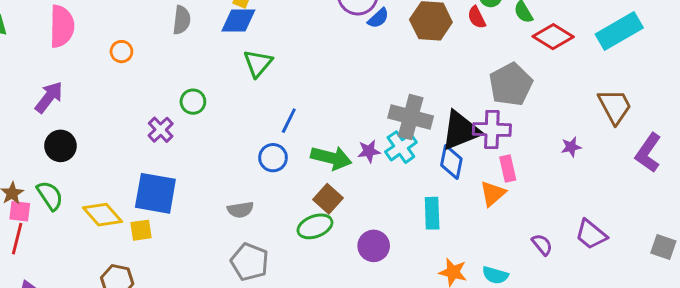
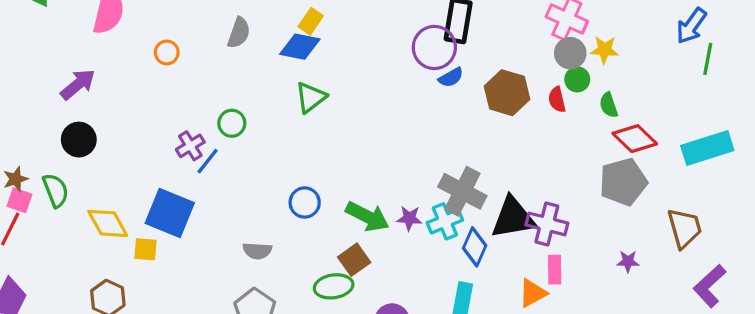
gray pentagon: (511, 84) -> (623, 182), moved
blue line: (289, 121) -> (208, 161), moved
blue diamond: (451, 162) -> (475, 247), moved

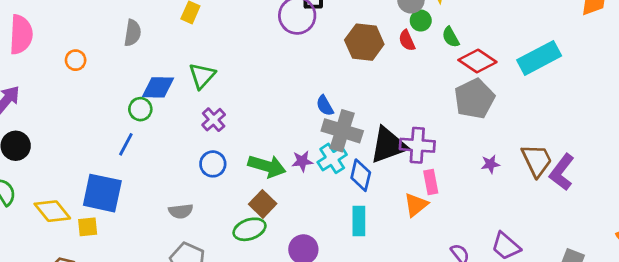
blue diamond: (300, 47) -> (158, 87), moved
blue semicircle: (451, 77) -> (325, 106), moved, turned 100
purple cross: (190, 146) -> (214, 120), moved
brown trapezoid: (684, 228) -> (537, 160), moved

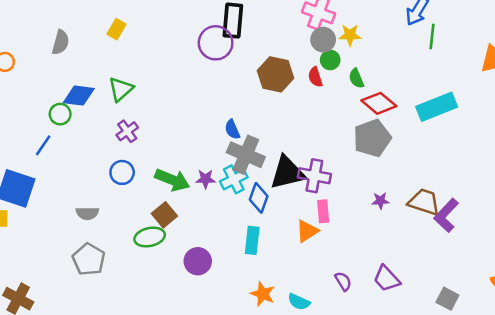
brown trapezoid: (537, 160) -> (424, 202), turned -52

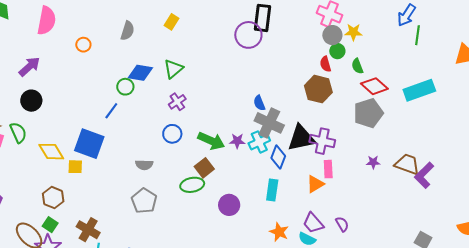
brown hexagon: (275, 74) -> (318, 89), moved
purple trapezoid: (387, 279) -> (313, 223), moved

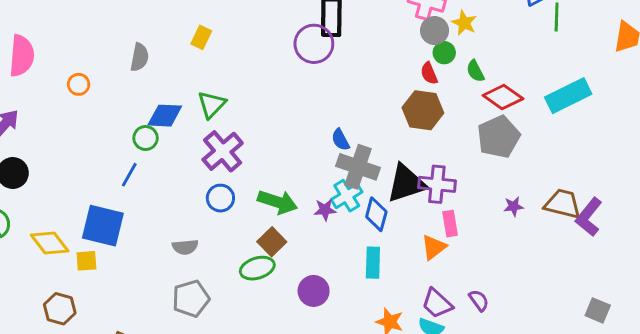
yellow star: (353, 32) -> (464, 23), turned 30
purple cross: (177, 102) -> (223, 151), size x1.6
purple star: (237, 141) -> (325, 210), moved
gray pentagon: (144, 201) -> (191, 299), turned 30

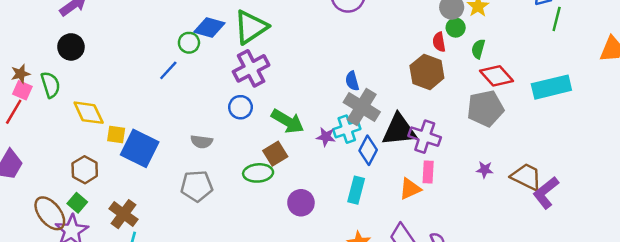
green semicircle: (475, 71) -> (478, 49), turned 30
green triangle: (212, 105) -> (251, 27), size x1.4
blue square: (103, 226) -> (140, 148), moved

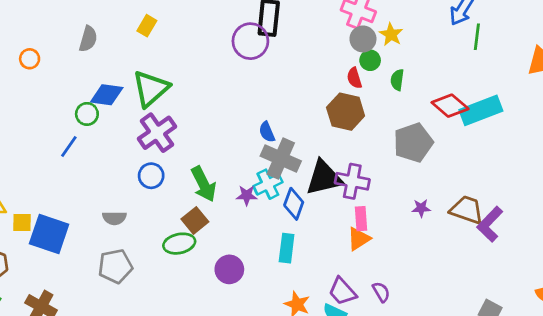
red diamond: (496, 76) -> (450, 106), moved
green arrow: (288, 121) -> (204, 184), turned 40
orange triangle: (410, 189) -> (359, 239), moved

